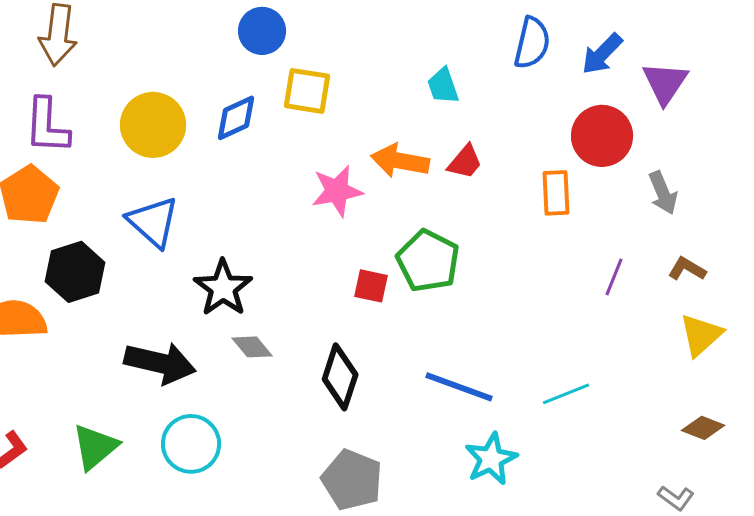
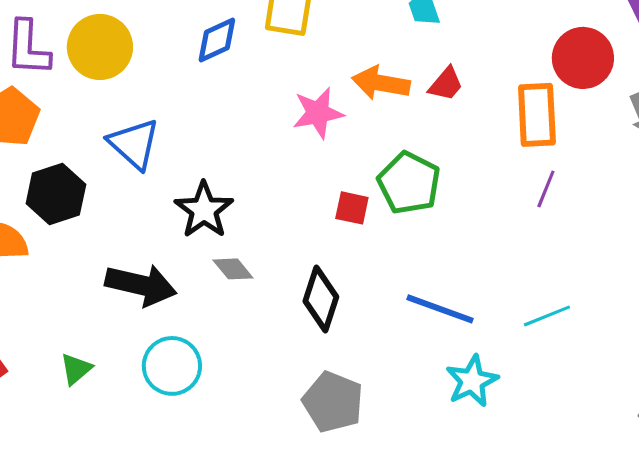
yellow circle: (153, 125) -> (100, 47), moved
orange rectangle: (556, 193) -> (537, 115), size x1.4
purple line: (614, 277) -> (546, 189), moved
green triangle: (95, 447) -> (76, 369), size x0.7

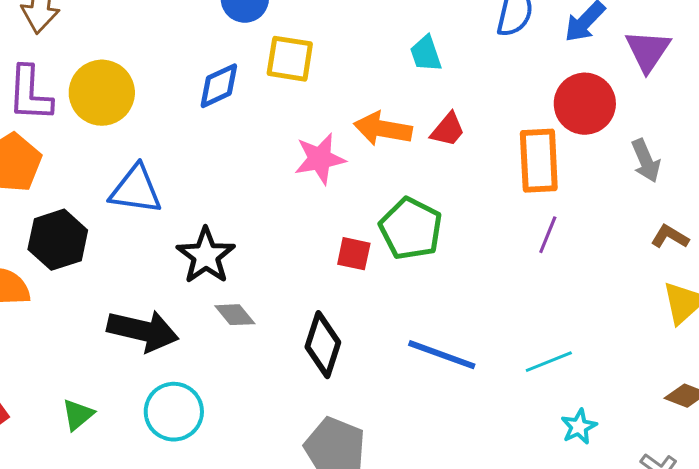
blue triangle: (134, 144) -> (136, 190), turned -34
cyan star: (472, 381) -> (579, 427), moved, size x0.7

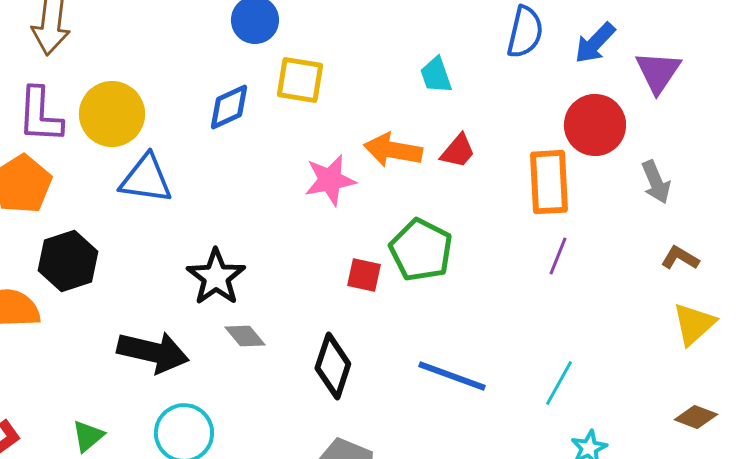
blue triangle: (136, 190) -> (146, 179), moved
cyan line: (549, 362) -> (559, 383), turned -39

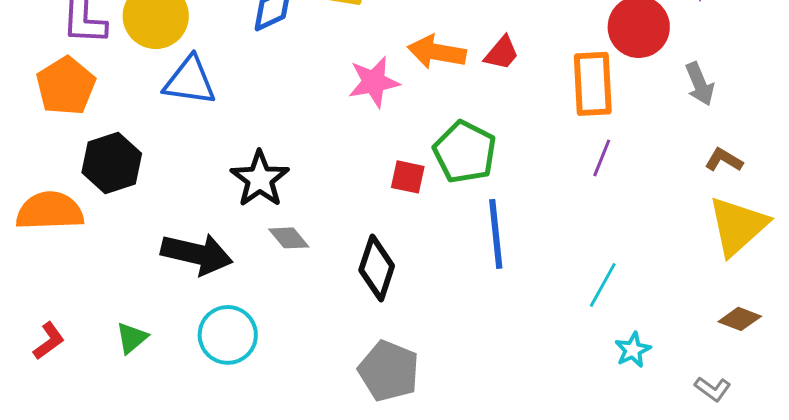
yellow triangle: (694, 324) -> (738, 226), size x1.4
blue line: (452, 376) -> (496, 234), moved, turned 64

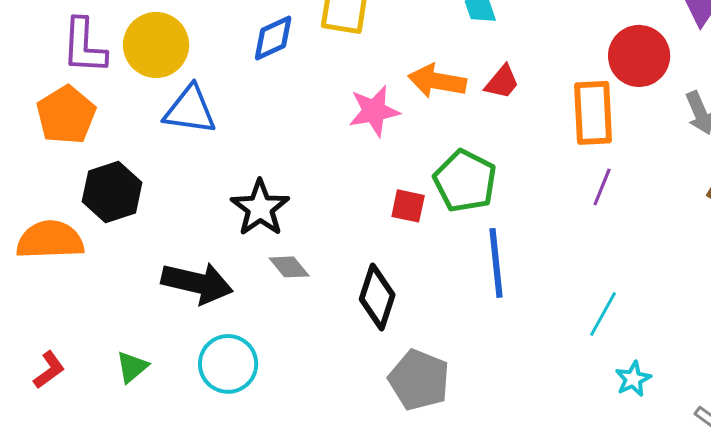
gray pentagon: (389, 371) -> (419, 380), moved

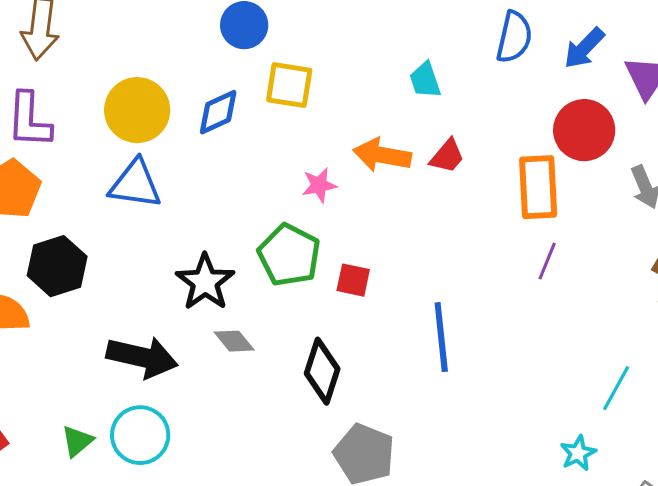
yellow circle: (156, 45) -> (137, 110), moved
pink star: (374, 111) -> (319, 185), size x0.7
green pentagon: (465, 181) -> (289, 255), moved
cyan line: (603, 314) -> (616, 388), moved
cyan circle: (228, 364) -> (140, 435), moved

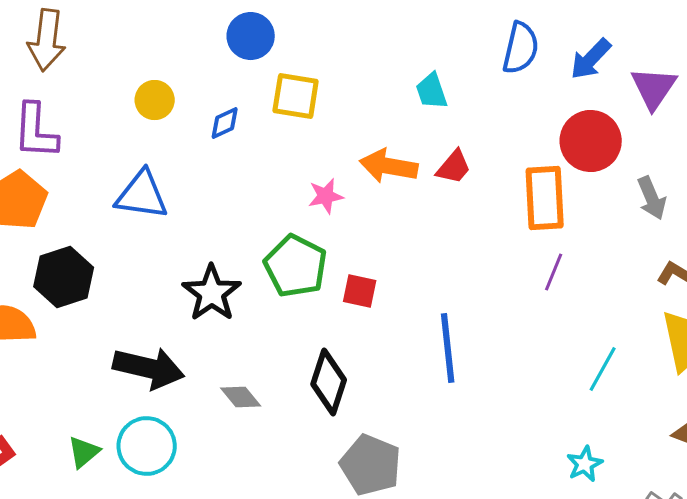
yellow circle: (137, 110) -> (155, 100), moved, size x0.6
blue diamond: (218, 112) -> (225, 123), size x0.7
gray diamond: (234, 341) -> (241, 397), moved
cyan line: (616, 388) -> (603, 369), moved

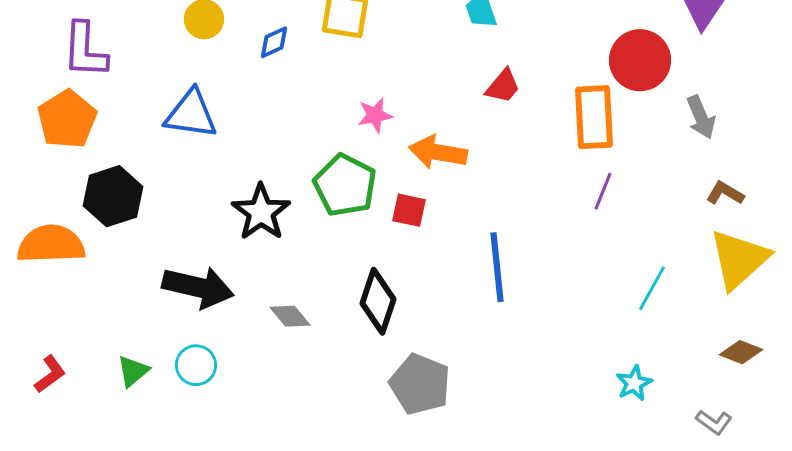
orange arrow: (389, 166) -> (438, 152), moved
cyan circle: (147, 446) -> (196, 365), size x0.7

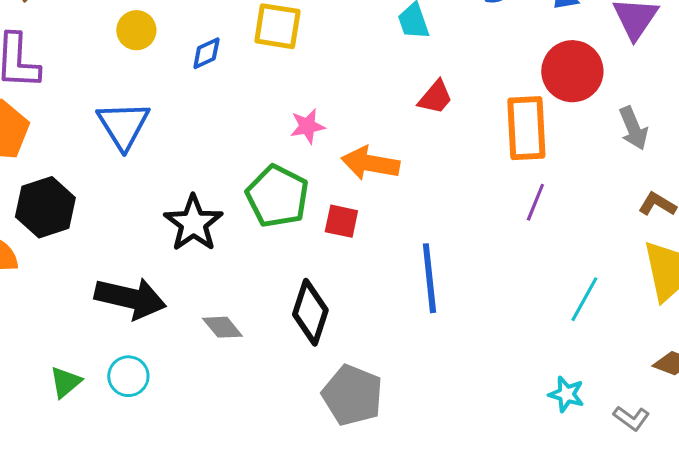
blue triangle: (191, 114) -> (123, 125), turned 50
cyan star: (634, 383) -> (566, 394), turned -30
gray L-shape: (714, 422) -> (631, 418), moved

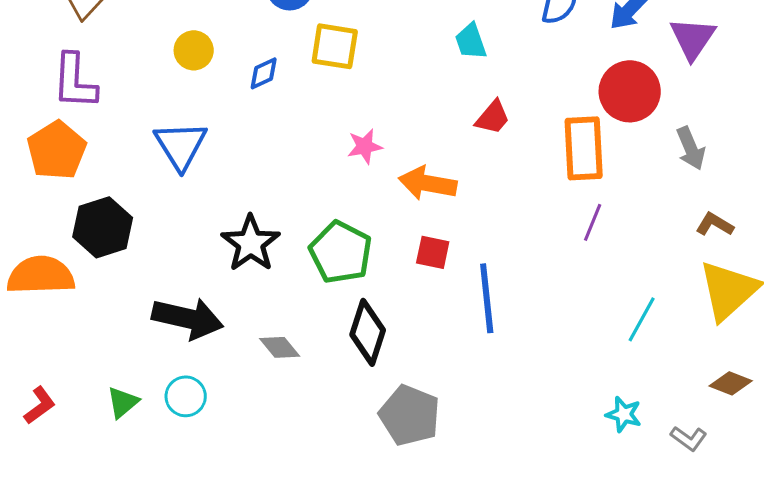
green pentagon: (277, 196) -> (341, 252), moved
red square: (341, 221) -> (433, 252), moved

